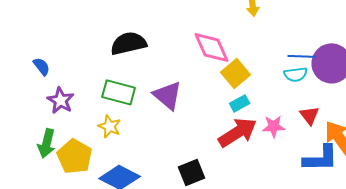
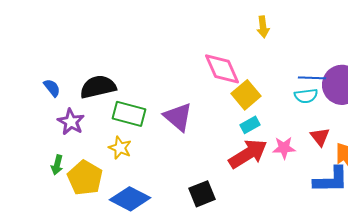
black semicircle: (129, 43) -> (98, 87), moved
green arrow: (47, 143) -> (57, 165), size x0.7

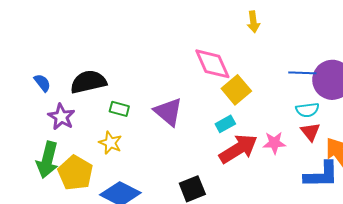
cyan semicircle: (306, 96) -> (307, 110), moved
green rectangle: (129, 114) -> (119, 109), size x0.6
cyan rectangle: (250, 125) -> (225, 124), moved
green arrow: (57, 165) -> (47, 160), size x1.8

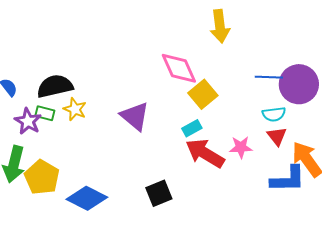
yellow arrow: (253, 22) -> (220, 26), size x1.5
green rectangle: (119, 109) -> (45, 113), moved
yellow star: (110, 143) -> (75, 109), moved
red arrow: (238, 149) -> (205, 153), turned -117

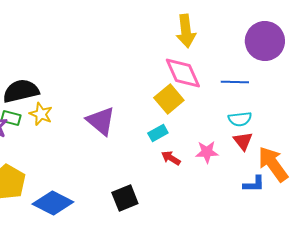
pink diamond: (179, 68) -> (183, 73), moved
purple circle: (299, 84) -> (265, 41), moved
red arrow: (205, 153) -> (171, 158), size x0.5
blue L-shape: (288, 179) -> (254, 184), size x0.6

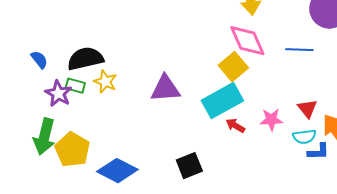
cyan semicircle: (240, 119) -> (304, 137), moved
purple triangle: (101, 121) -> (165, 89), turned -44
cyan rectangle: (158, 133) -> (222, 101), size x2.0

